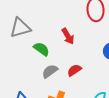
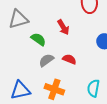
red semicircle: (74, 70) -> (69, 59), turned 56

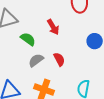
red semicircle: (69, 59) -> (59, 59), turned 40

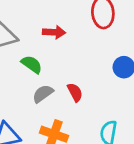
red arrow: (53, 27) -> (54, 32), moved, turned -56

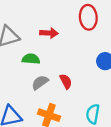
green semicircle: (32, 64) -> (31, 59), turned -30

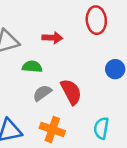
red semicircle: (66, 81) -> (71, 92), size x1.5

